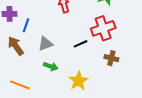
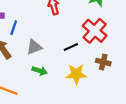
red cross: (103, 28) -> (95, 31), turned -30
yellow star: (78, 81) -> (76, 74), moved, turned 30

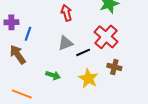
gray triangle: (34, 47) -> (65, 43), moved
yellow star: (76, 74) -> (88, 78), turned 30

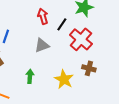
black line: (83, 52) -> (62, 24), moved, turned -32
green arrow: (53, 75) -> (30, 76), turned -104

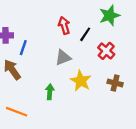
red cross: (81, 39) -> (106, 51), size x0.7
yellow star: (64, 79) -> (81, 81), moved

